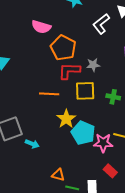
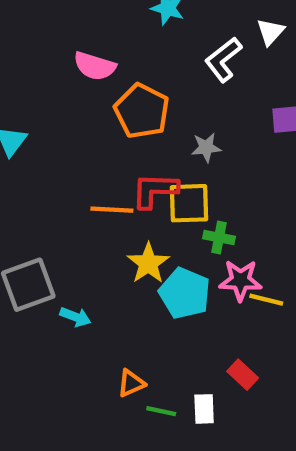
red L-shape: (69, 71) -> (155, 190), moved
green cross: (113, 97) -> (219, 238), moved
pink star: (103, 143) -> (240, 280), moved
orange triangle: (58, 175) -> (131, 383), turned -40

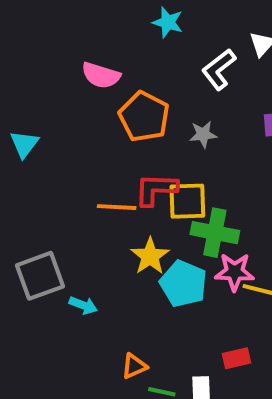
gray star: (206, 147) -> (203, 134), moved
green cross: (219, 238) -> (215, 233), size x1.6
red rectangle: (243, 375) -> (236, 358), turned -56

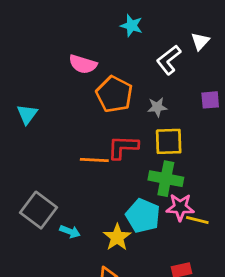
yellow square: (187, 201) -> (169, 141), moved
yellow star: (150, 256) -> (117, 237), moved
gray square: (40, 276) -> (39, 210), turned -33

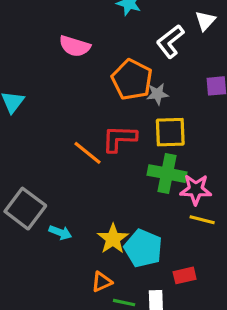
orange pentagon: (114, 94) -> (132, 80), moved
orange line: (94, 160) -> (87, 153), turned 36
pink star: (180, 207) -> (196, 189), moved
cyan pentagon: (143, 216) -> (143, 248), moved

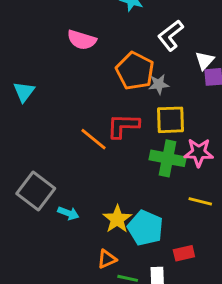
white triangle: (205, 21) -> (205, 61), moved
pink star: (196, 189) -> (199, 152), moved

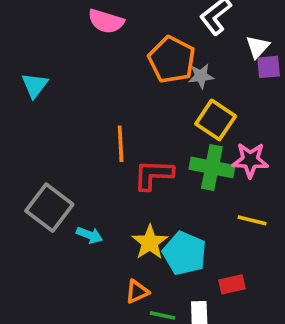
yellow square: (171, 120) -> (216, 120), turned 36
red L-shape: (123, 126) -> (153, 175), moved
orange line: (94, 139) -> (121, 144), turned 48

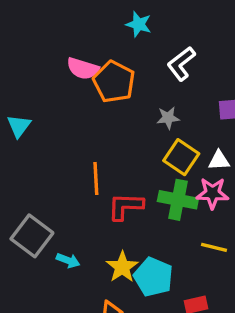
white triangle: (258, 47) -> (219, 160), moved, turned 45
orange pentagon: (172, 60) -> (114, 82), moved

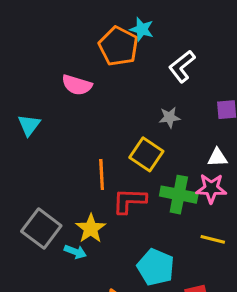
pink semicircle: (83, 69) -> (77, 85), moved
orange pentagon: (114, 82) -> (119, 46), moved
yellow square: (181, 157) -> (146, 154), moved
yellow star: (122, 267) -> (91, 229), moved

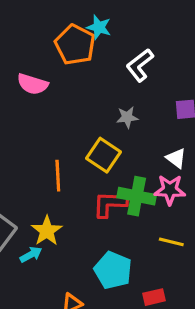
white triangle: (217, 158) -> (176, 158), turned 40
red L-shape: (129, 201) -> (110, 204), moved
cyan arrow: (75, 252) -> (31, 255), turned -50

